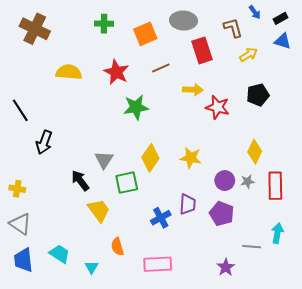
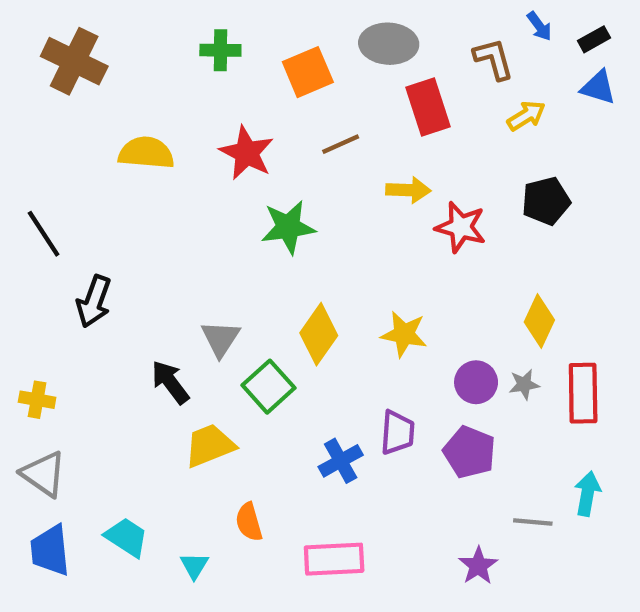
green square: (127, 183) -> (269, 387), turned -30
yellow trapezoid: (99, 210) -> (210, 446), turned -75

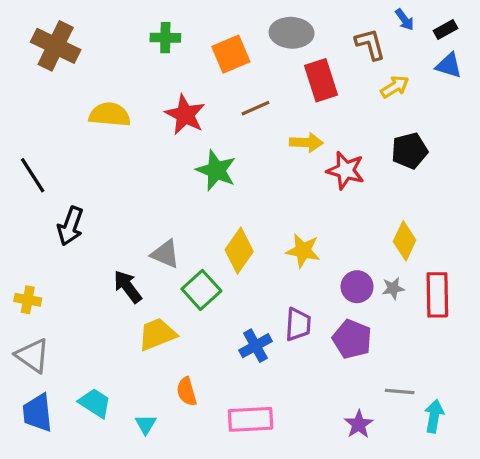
green star: (288, 227) -> (216, 170), turned 30
gray triangle: (220, 339) -> (165, 254), turned -40
cyan arrow: (587, 494) -> (434, 416), moved

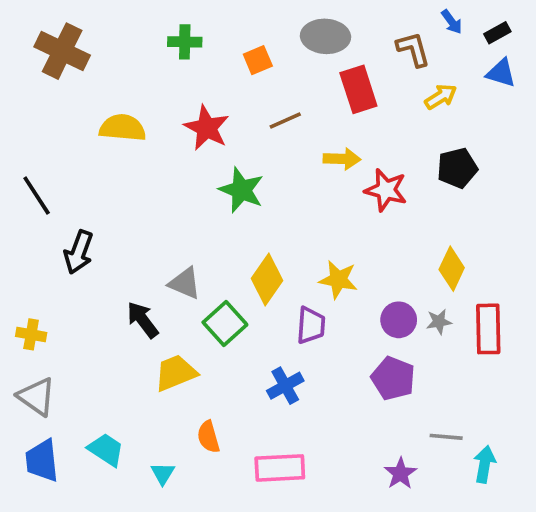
orange square: (231, 54) -> (258, 60), size x0.7
purple trapezoid: (298, 324) -> (311, 325), moved

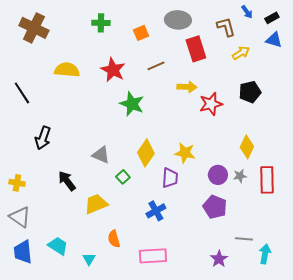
red star: (386, 190) -> (211, 104), turned -30
black line: (37, 195) -> (22, 93), moved
black arrow: (143, 320) -> (67, 181), moved
green square: (225, 323) -> (123, 177), size x0.6

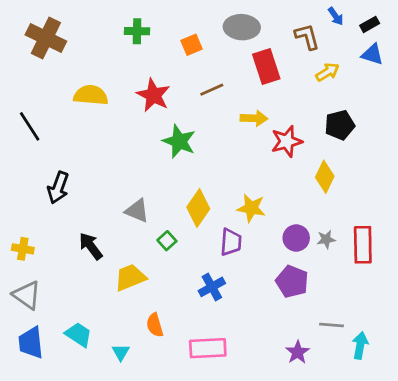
yellow diamond: (247, 147) -> (325, 177), moved

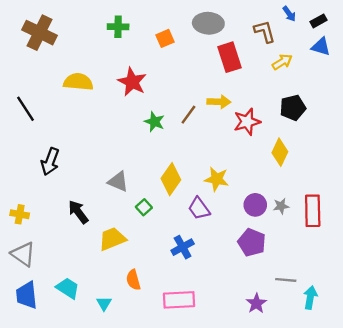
brown line: (212, 90) -> (188, 115), moved, turned -30
green star: (179, 141) -> (154, 122), size x0.7
purple trapezoid: (231, 242) -> (199, 208), turned 140

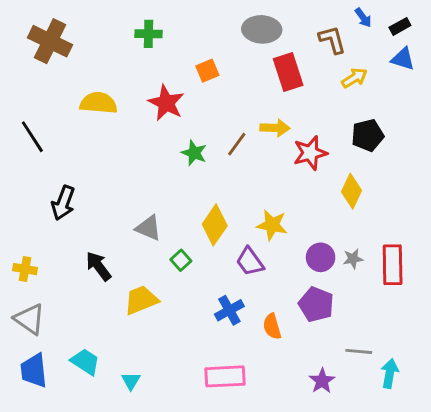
orange square: (165, 38) -> (207, 71), moved
orange semicircle: (133, 280) -> (272, 326), moved

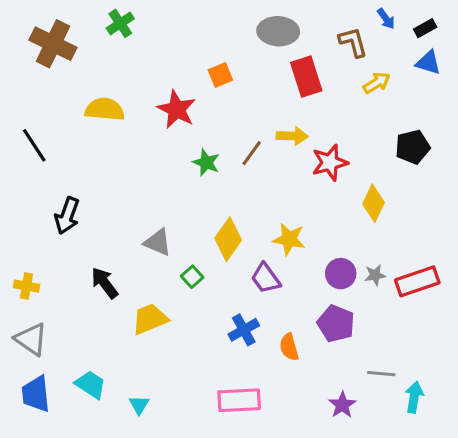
green cross: (149, 34) -> (120, 23), moved, turned -35
black pentagon: (368, 135) -> (413, 147), moved
red rectangle: (393, 265) -> (417, 281), turned 72

